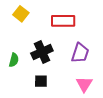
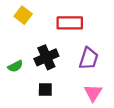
green semicircle: (14, 60) -> (15, 66), turned 48

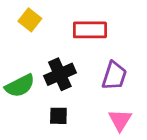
green semicircle: (15, 66) -> (20, 86), size x1.5

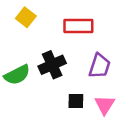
black square: (58, 116) -> (76, 101), moved

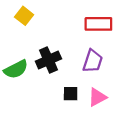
red rectangle: (78, 26) -> (98, 24), moved
pink triangle: (105, 105) -> (97, 97), turned 30

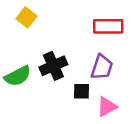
black square: (71, 94) -> (81, 91), moved

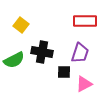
yellow square: (27, 17) -> (21, 25), moved
black cross: (53, 66) -> (42, 52), turned 35

